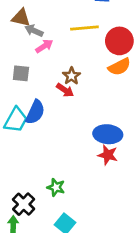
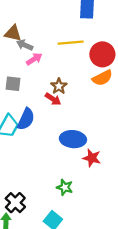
blue ellipse: (108, 134) -> (73, 139), moved
green star: (56, 187) -> (65, 187), moved

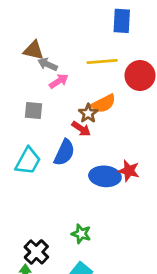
orange semicircle: (102, 78) -> (104, 104), moved
blue semicircle: (26, 119) -> (64, 153), moved
red star: (92, 158) -> (129, 171), moved
green star: (65, 187) -> (81, 234), moved

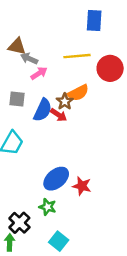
blue semicircle: (64, 153) -> (43, 110), moved
red star: (129, 171) -> (82, 186), moved
blue ellipse: (105, 176) -> (56, 179), moved, turned -45
green star: (81, 234) -> (48, 207), moved

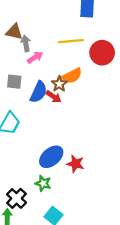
gray arrow: (29, 59) -> (26, 43), turned 56

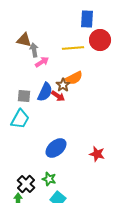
red circle: (102, 53) -> (100, 40), moved
gray square: (14, 82) -> (24, 96), moved
red star: (75, 164) -> (97, 154), moved
green star: (43, 183) -> (49, 179), moved

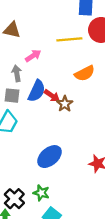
gray arrow: (34, 50) -> (17, 73), moved
orange semicircle: (74, 78) -> (85, 73), moved
brown star: (63, 85) -> (65, 104), moved

